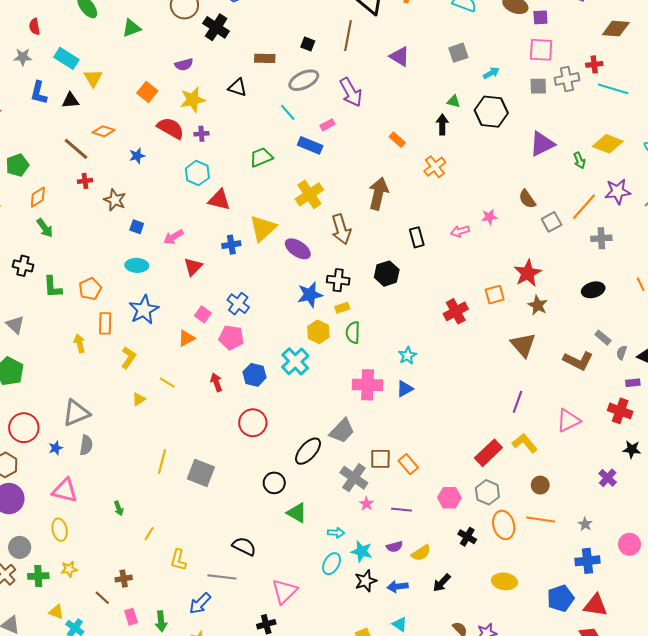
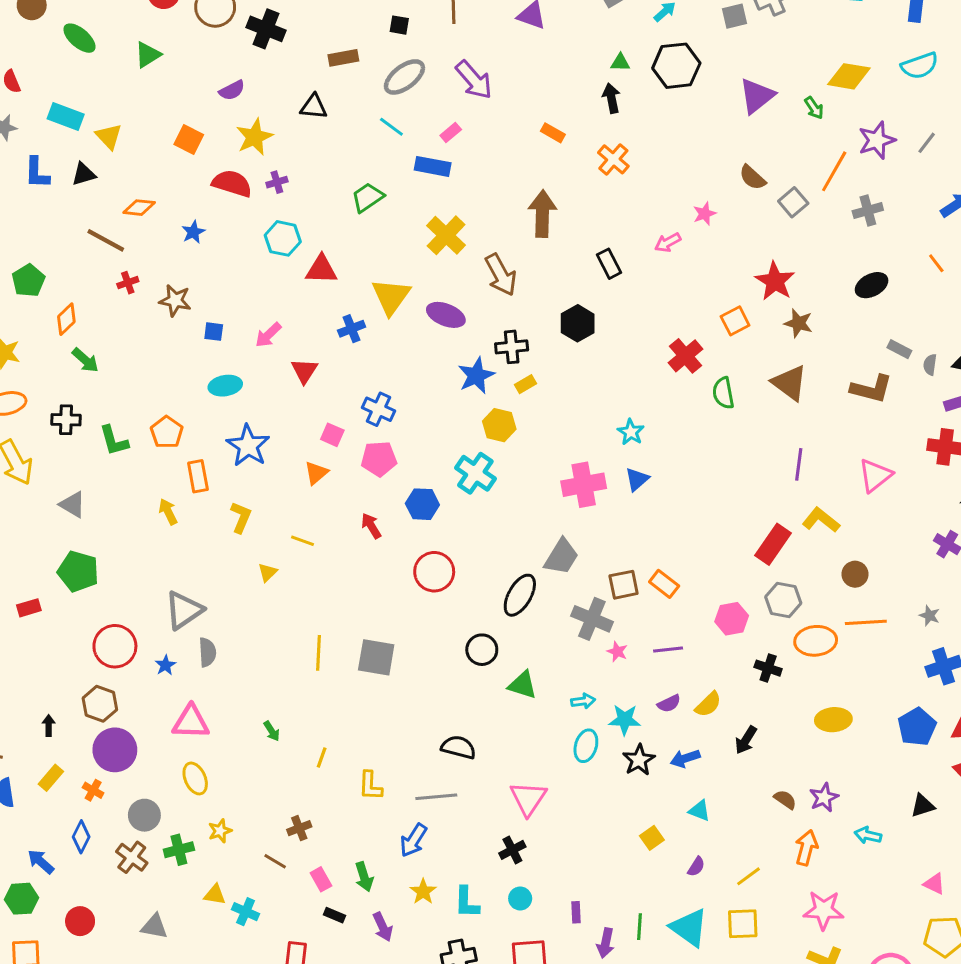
green semicircle: (353, 332) -> (723, 393), moved
orange ellipse: (504, 525) -> (816, 641), turned -68

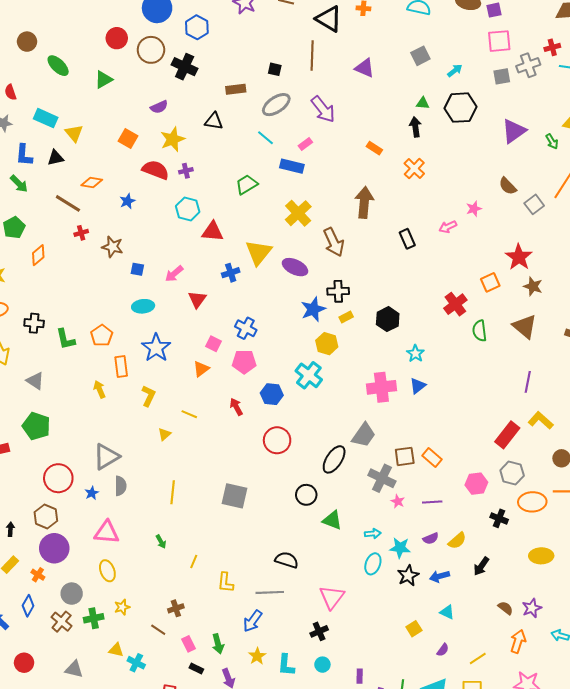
black hexagon: (578, 323) -> (388, 319), moved
green arrow: (85, 360) -> (19, 184), moved
yellow line: (319, 653) -> (173, 492), moved

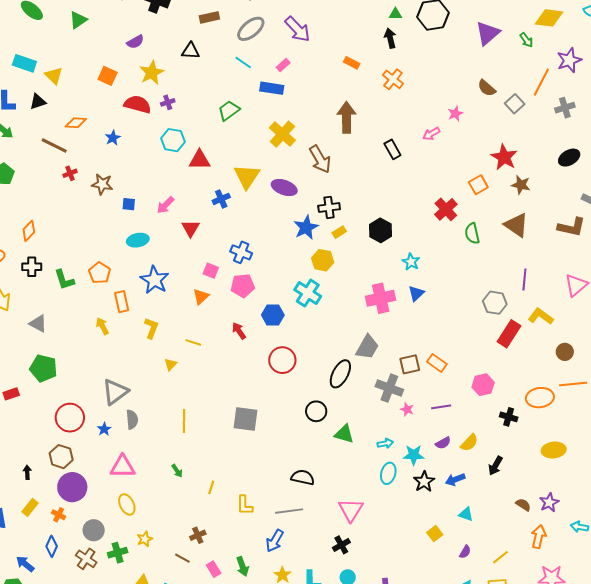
orange diamond: (38, 255) -> (29, 231), moved
gray hexagon: (512, 473) -> (495, 303), moved

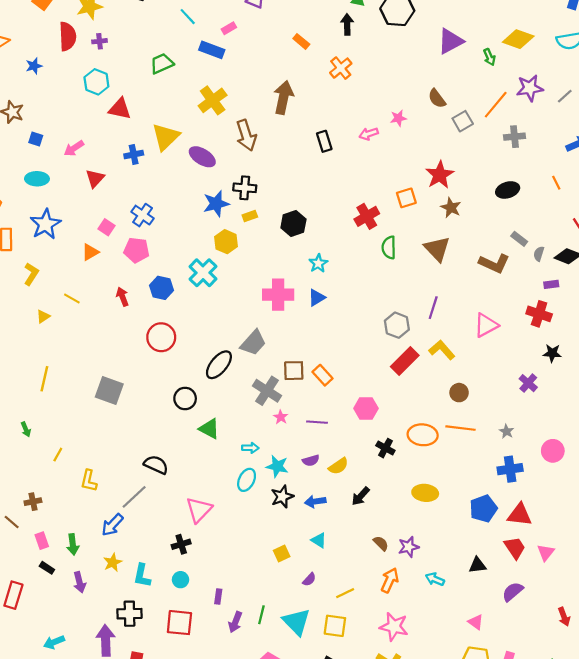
red semicircle: (138, 104) -> (68, 36), turned 60
gray line: (289, 511) -> (134, 497), turned -48

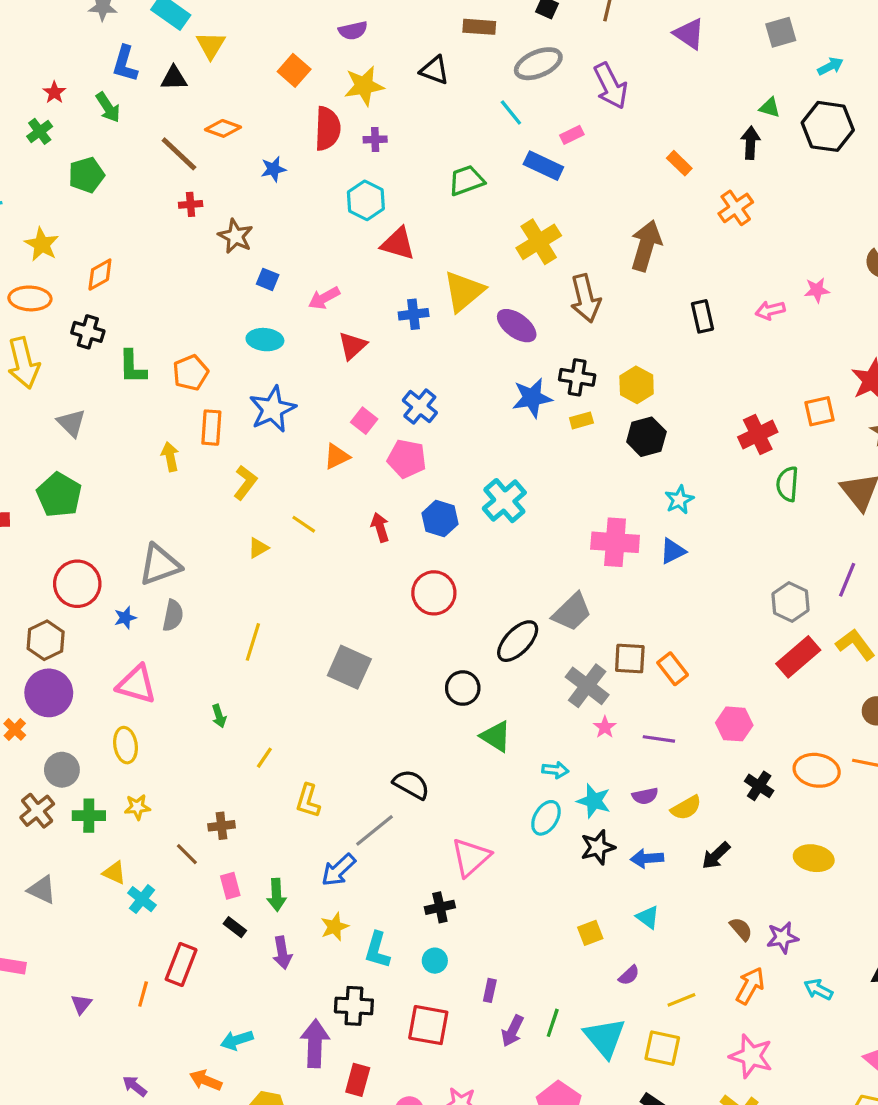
yellow hexagon: (226, 242) -> (637, 385), moved

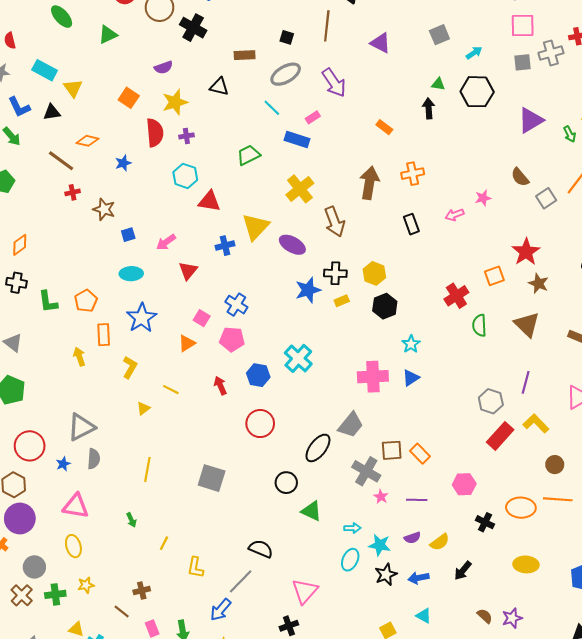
blue L-shape: (125, 64) -> (19, 107), turned -35
orange cross: (736, 208) -> (413, 174), moved, turned 30
blue square: (268, 279) -> (128, 235), turned -32

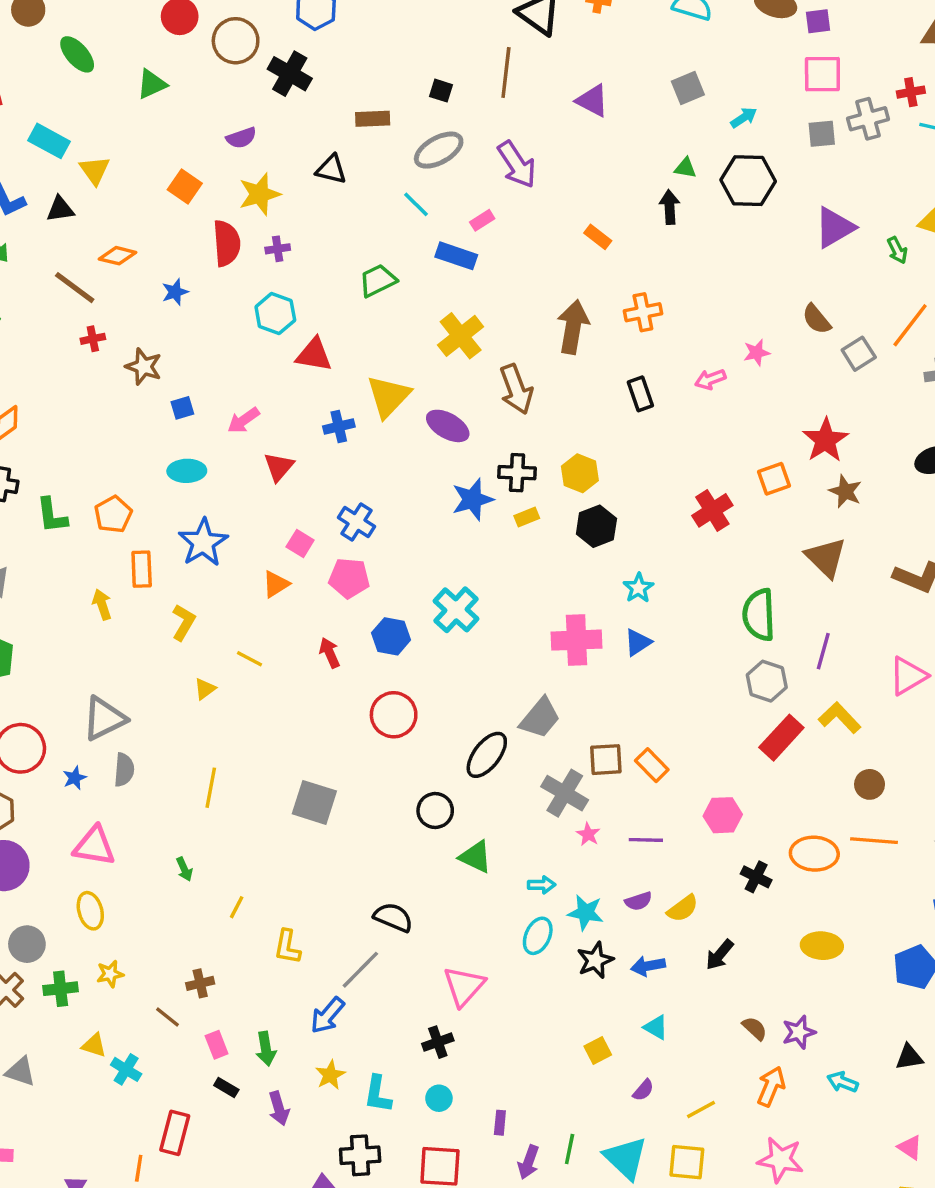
green semicircle: (479, 325) -> (759, 615), moved, size x1.4

